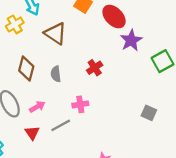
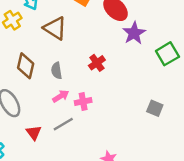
pink arrow: (37, 107) -> (61, 96), moved

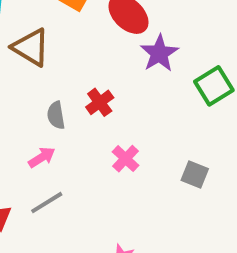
gray semicircle: (57, 71) -> (56, 115), moved
pink cross: (83, 102) -> (126, 159), moved, turned -35

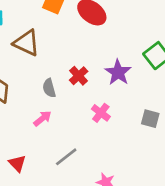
purple star: (159, 53) -> (118, 72), moved
gray line: (47, 203) -> (66, 157), moved

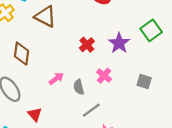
gray semicircle: (49, 88) -> (79, 87), moved
gray line: (66, 157) -> (91, 110), moved

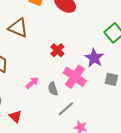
purple star: (119, 43) -> (94, 58), moved
pink cross: (104, 76) -> (75, 77), size x1.6

